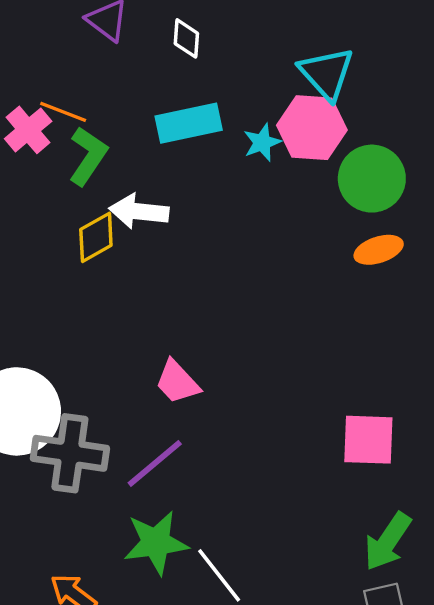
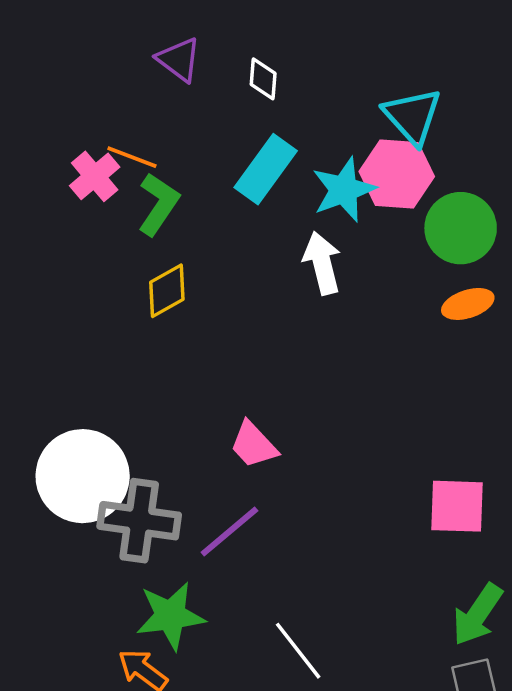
cyan rectangle: (189, 123) -> (266, 169), turned -42
cyan star: (262, 142) -> (344, 190), size x1.6
white arrow: (139, 211) -> (322, 263), moved, turned 70
green star: (156, 543) -> (170, 616), moved

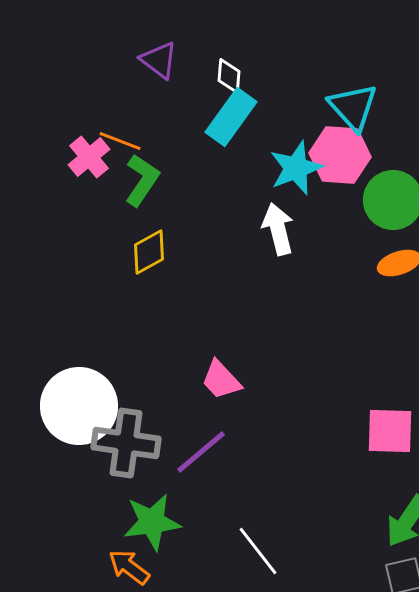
cyan rectangle: (266, 169) -> (231, 117), moved

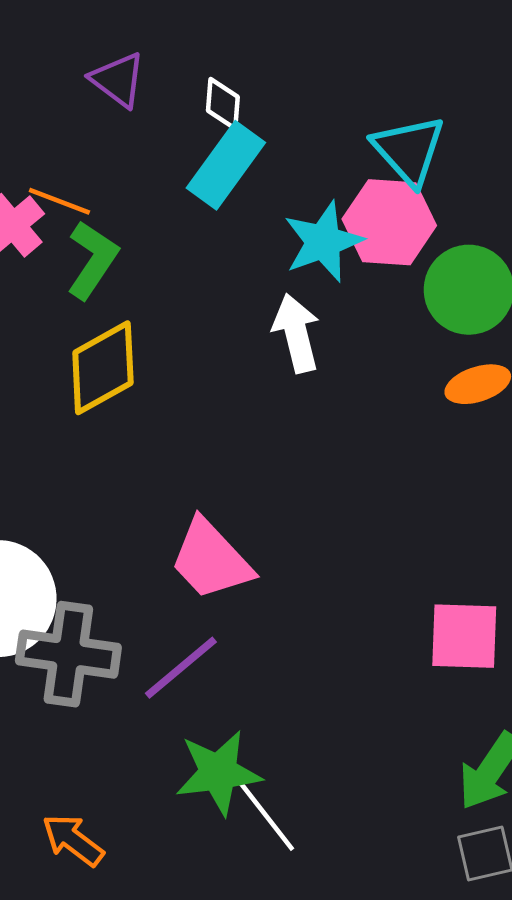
yellow diamond: (149, 252) -> (103, 368), size x1.4
pink trapezoid: (221, 380) -> (211, 560), size x1.4
green star: (152, 522) -> (218, 773), moved

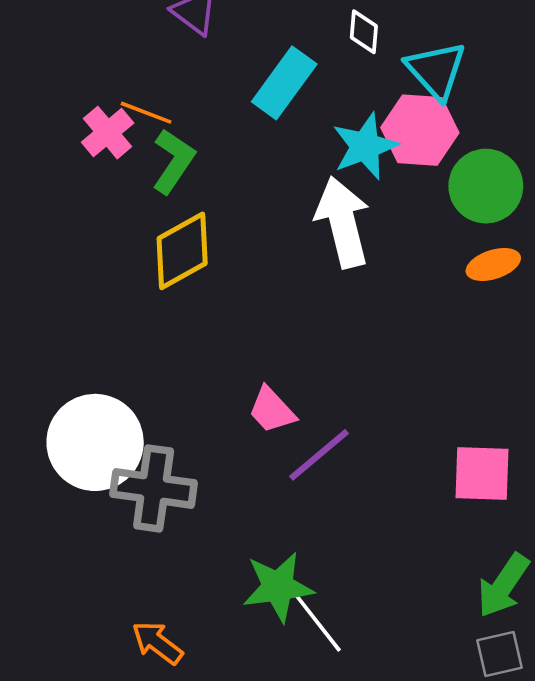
white diamond: (223, 104) -> (364, 32), moved
white arrow: (296, 333) -> (343, 222), size x1.4
pink trapezoid: (211, 560) -> (272, 410), size x0.7
purple line: (181, 668) -> (319, 455), moved

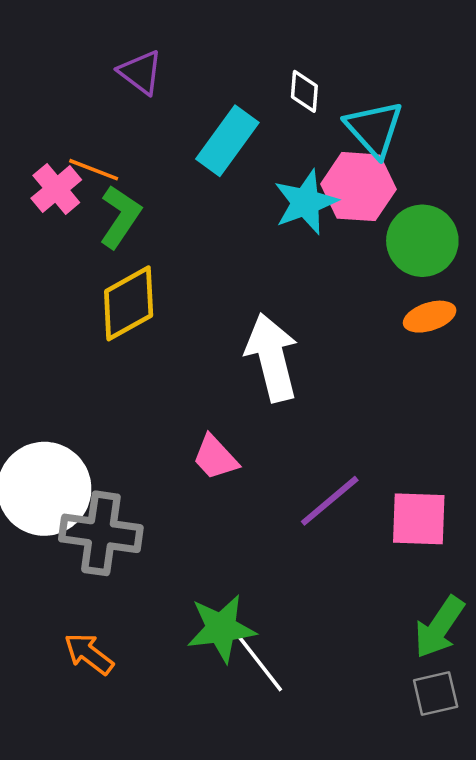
white arrow: (343, 222) -> (272, 358), moved
purple line: (319, 455) -> (330, 501), moved
orange arrow: (157, 643) -> (89, 654), moved

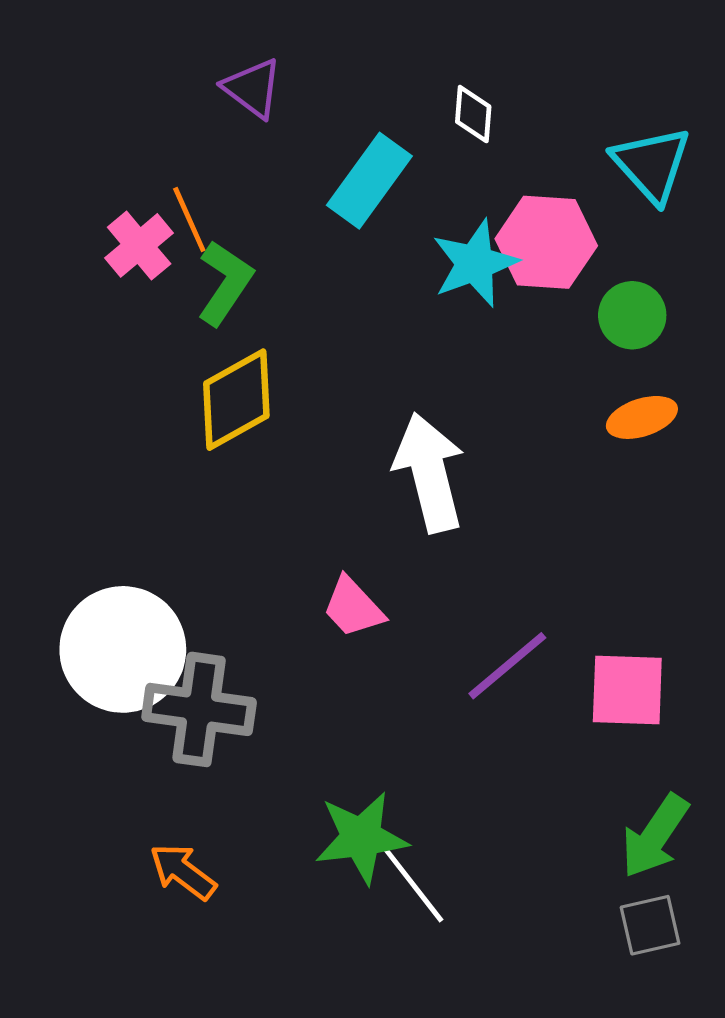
cyan triangle: (374, 129) -> (652, 164), moved
orange line: (94, 170) -> (189, 220), turned 45
green circle: (422, 241) -> (632, 315), size x0.7

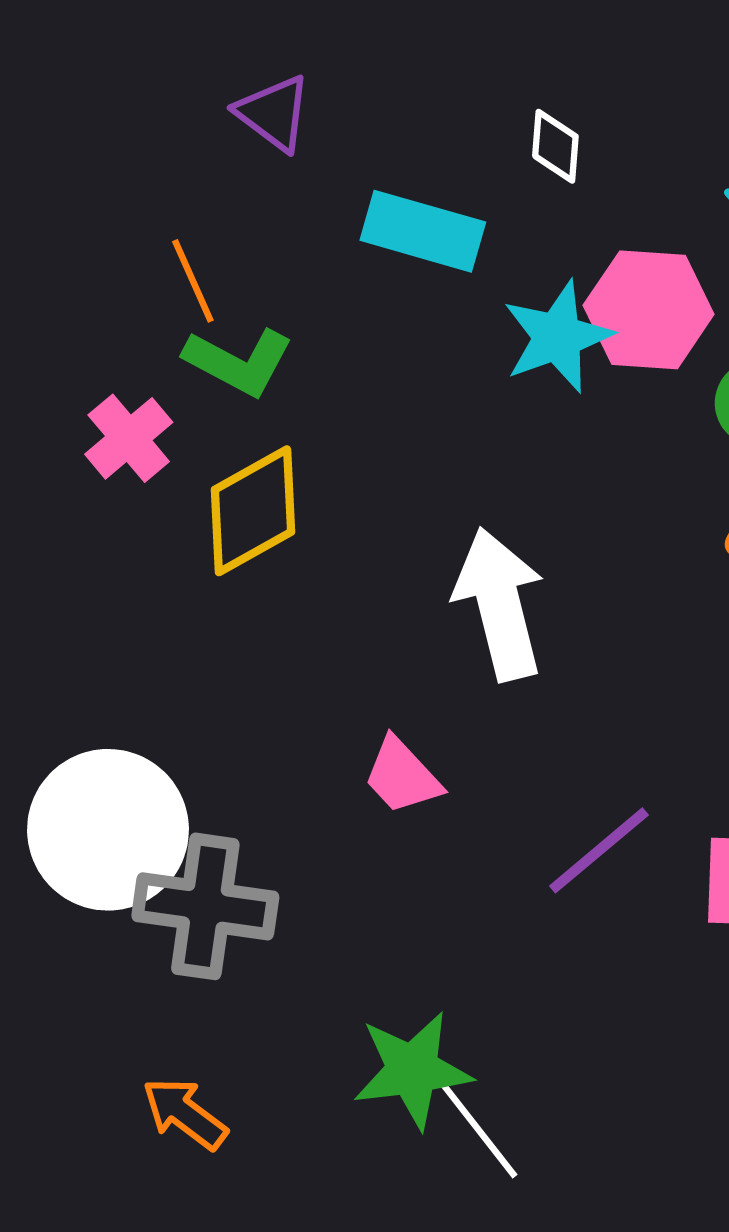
cyan rectangle: (369, 181) -> (423, 231), turned 70
pink cross: (139, 245) -> (129, 438), moved
green L-shape: (225, 283) -> (238, 362), turned 84

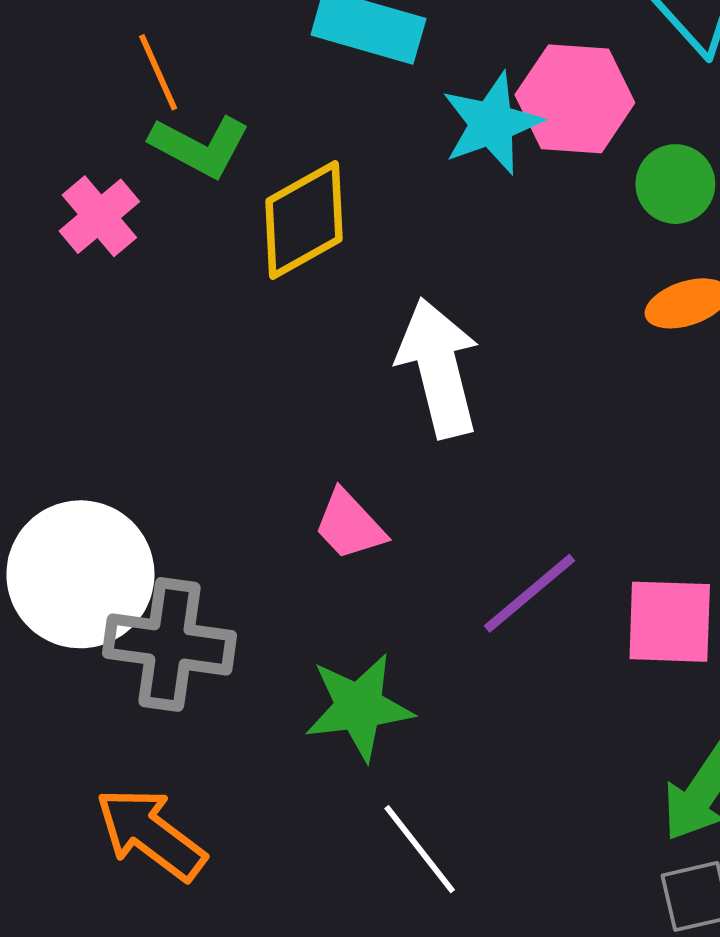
yellow diamond: (253, 511) -> (304, 220), moved
green star: (412, 1070) -> (359, 707), moved
orange arrow: (185, 1114) -> (151, 834), size x1.4

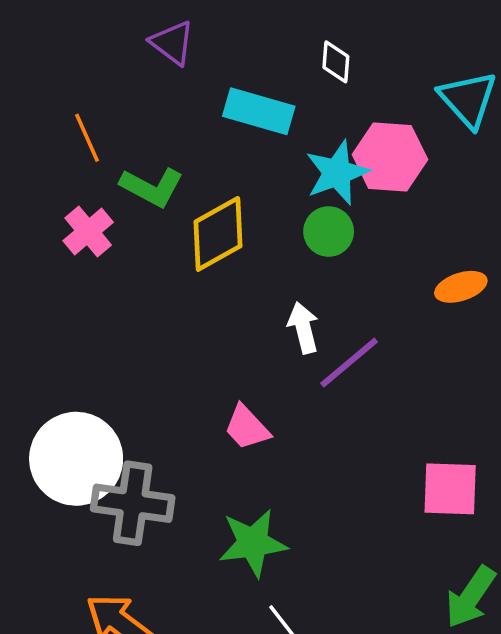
orange line: (158, 72) -> (87, 138), moved
green circle: (675, 184) -> (329, 232), moved
white arrow: (439, 368) -> (303, 328), size x0.6
purple line: (529, 593) -> (349, 363), moved

